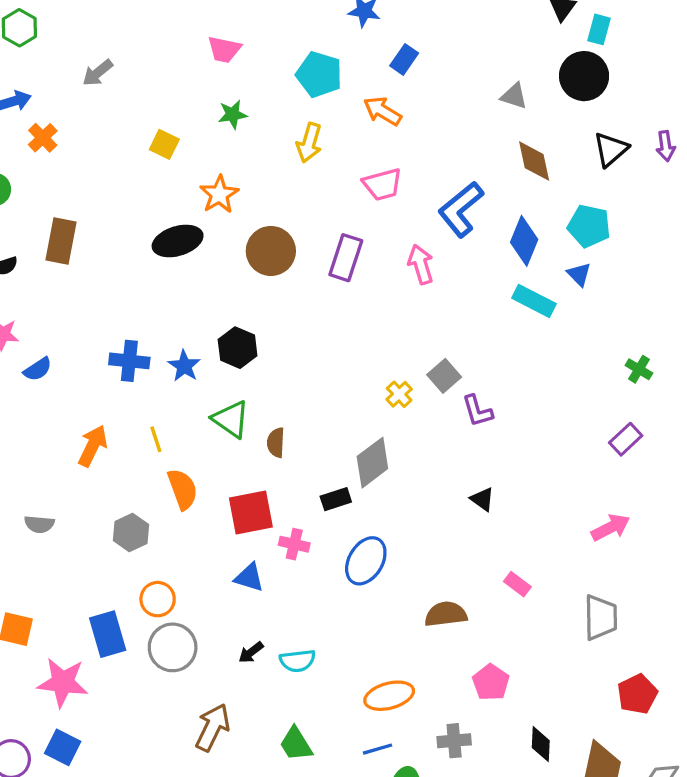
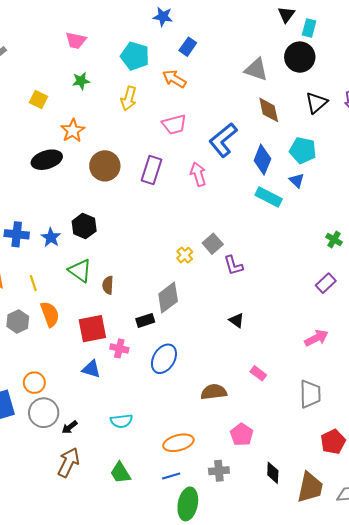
gray triangle: (514, 96) -> (256, 69), size x1.4
gray hexagon: (131, 532) -> (18, 321), moved
black arrow: (251, 652) -> (70, 427), moved

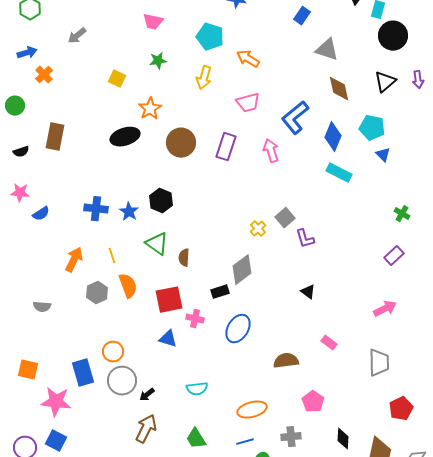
blue rectangle: (188, 47) -> (302, 16), moved
black circle: (300, 57) -> (393, 36), moved
blue triangle: (297, 180) -> (383, 155), moved

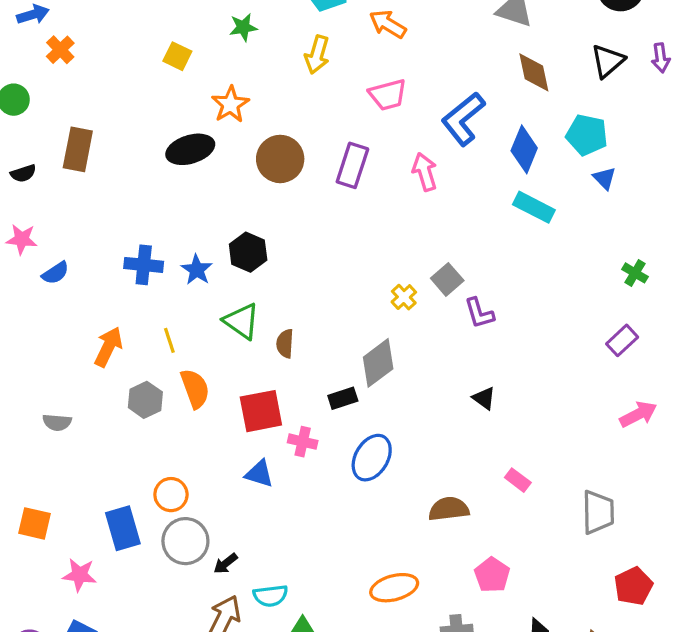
pink arrow: (385, 309) -> (638, 414), moved
cyan semicircle: (197, 389) -> (271, 596), moved
pink star: (56, 402) -> (79, 575), size x0.7

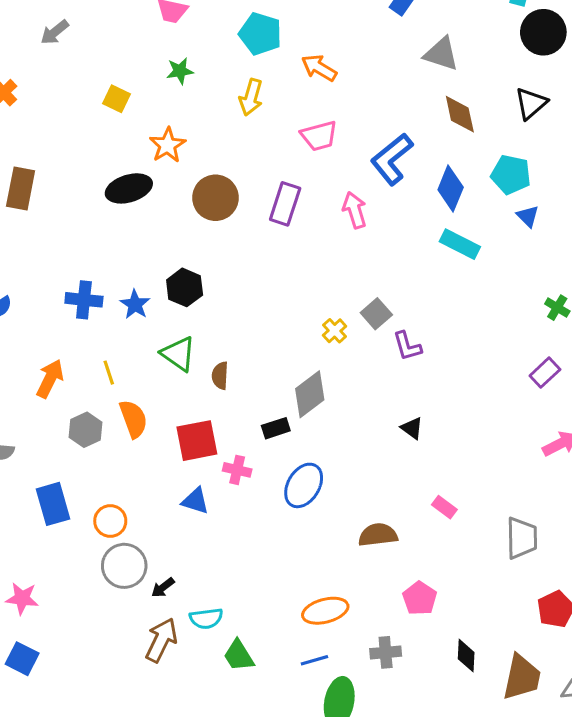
blue rectangle: (123, 528) -> (53, 504), moved

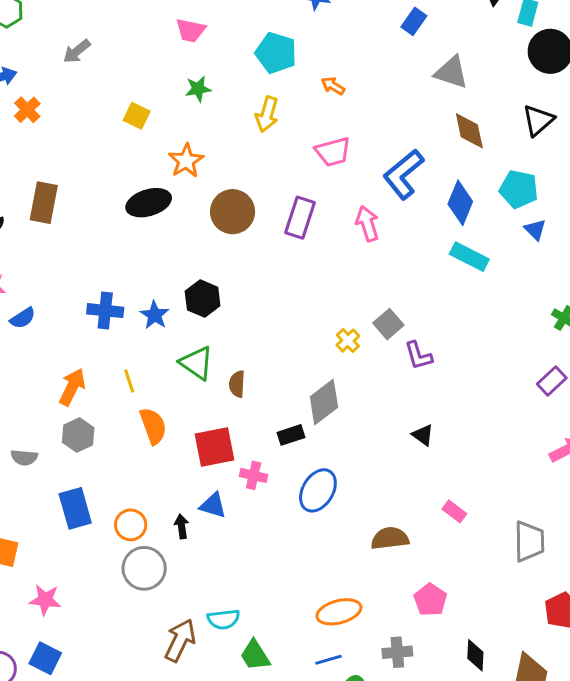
orange arrow: (319, 68) -> (333, 86), size x0.7
gray hexagon: (86, 430) -> (78, 435), moved
black arrow: (163, 588) -> (182, 526), moved, turned 120

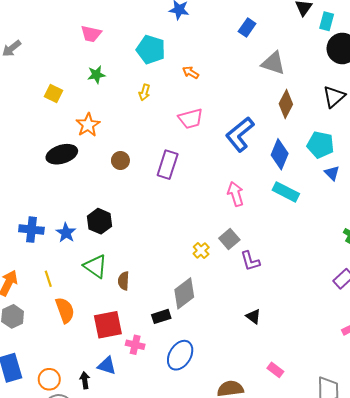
yellow arrow: (267, 114) -> (145, 92), size x0.7
brown diamond: (469, 131) -> (286, 104), turned 40
brown circle: (233, 212) -> (120, 160), size x0.6
pink arrow: (367, 224) -> (236, 194), moved

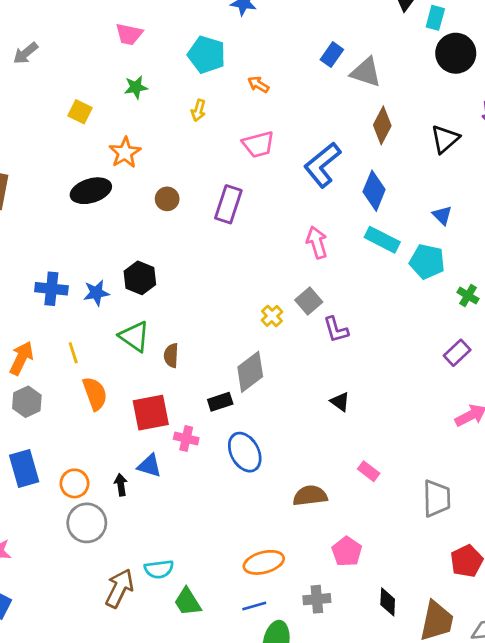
blue rectangle: (247, 28) -> (332, 55), moved
black triangle: (334, 97) -> (445, 139), moved
cyan pentagon: (320, 145) -> (427, 262), moved
blue star: (66, 233) -> (96, 293), turned 30
blue ellipse: (180, 355) -> (245, 452), turned -60

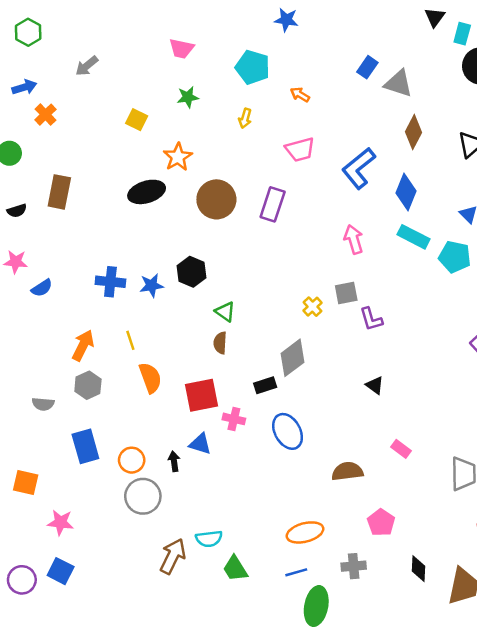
brown circle: (167, 199) -> (216, 199), size x1.8
gray square: (309, 301) -> (346, 293), turned 30
green triangle: (134, 336) -> (225, 312), moved, size x0.7

